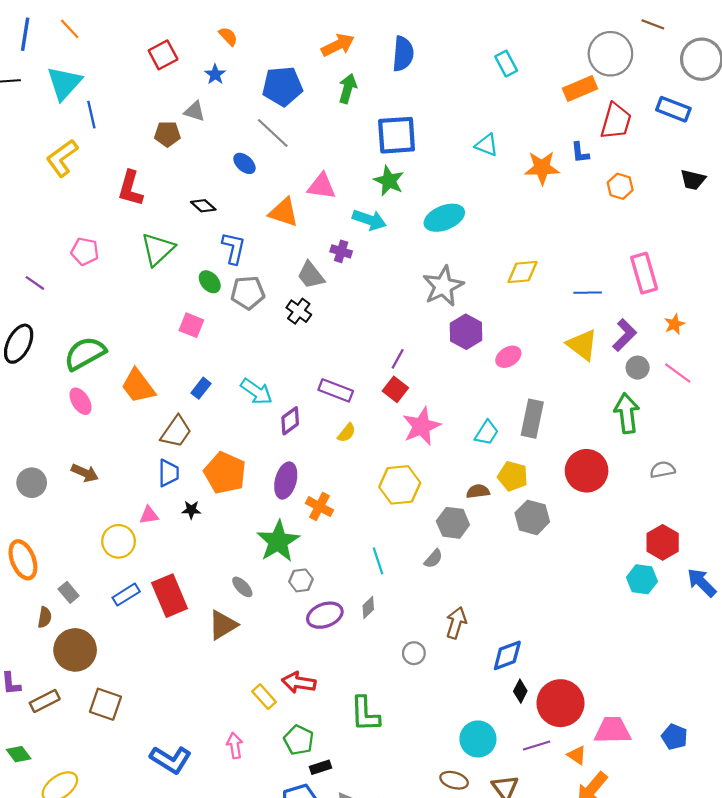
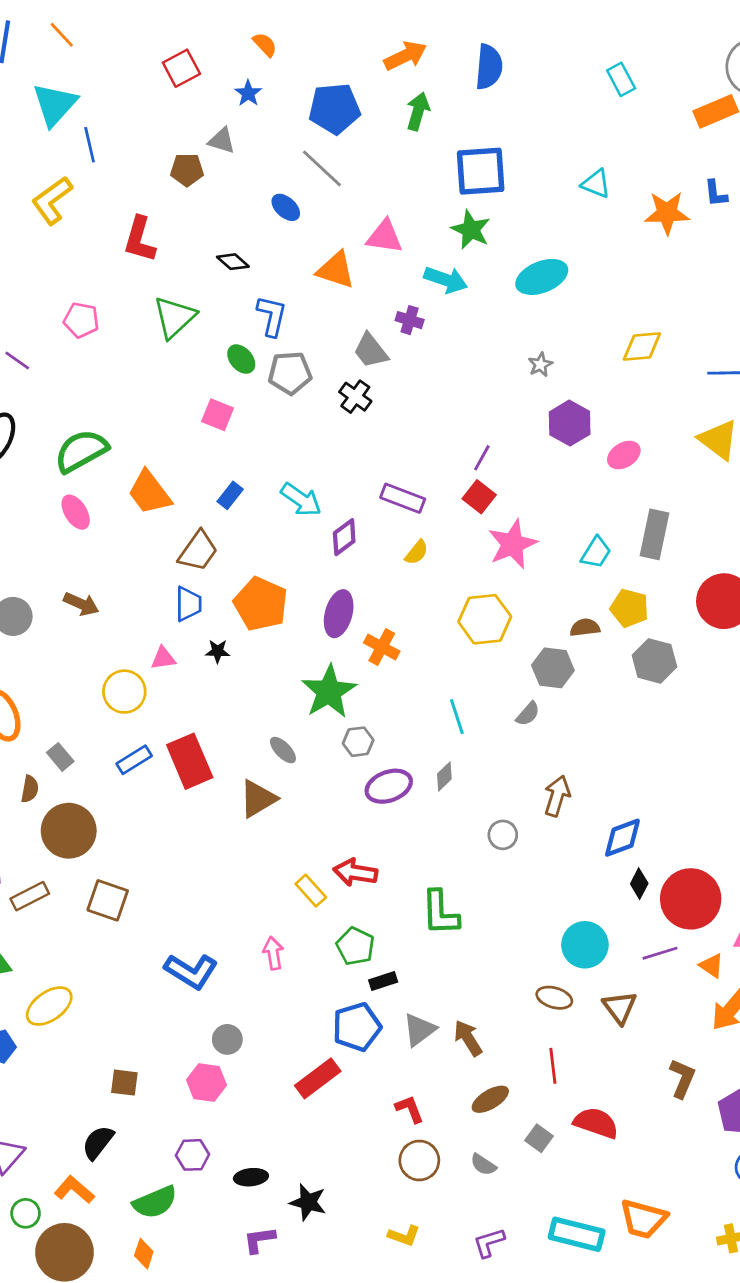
gray star: (443, 286) -> (540, 365), size x0.5

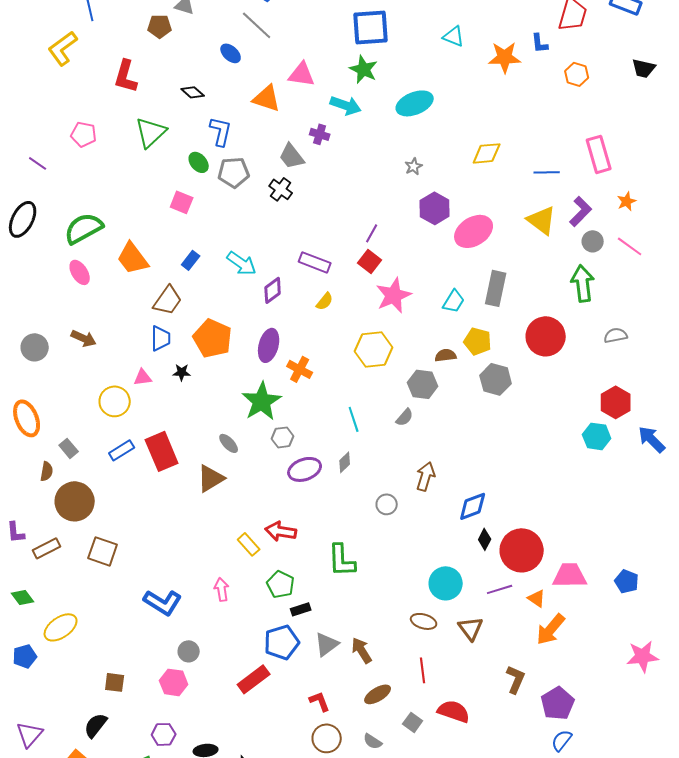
pink ellipse: (624, 455) -> (474, 231), size x1.6

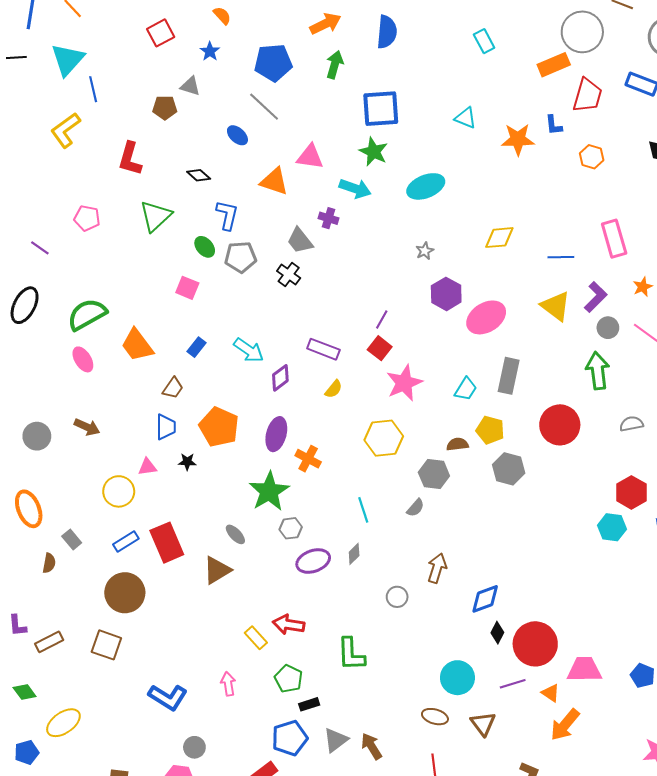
brown trapezoid: (168, 300) -> (173, 388), size x0.7
brown circle: (75, 501) -> (125, 593), moved

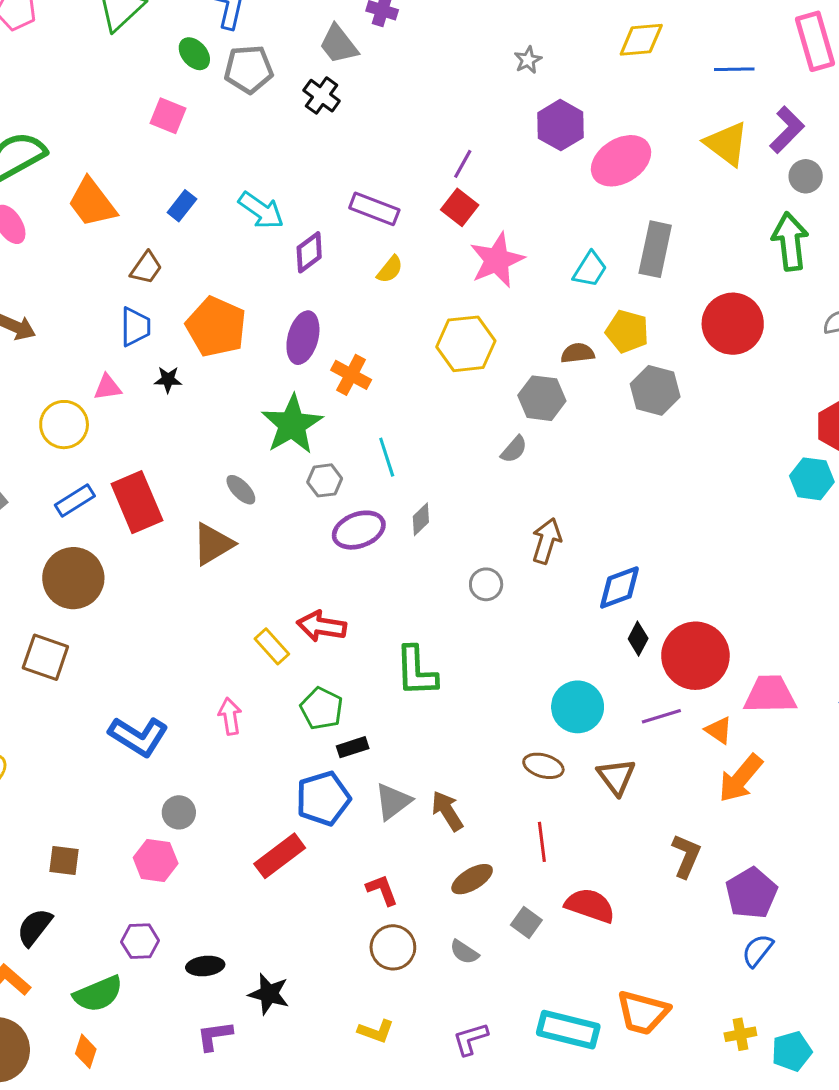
cyan line: (363, 510) -> (387, 457), moved

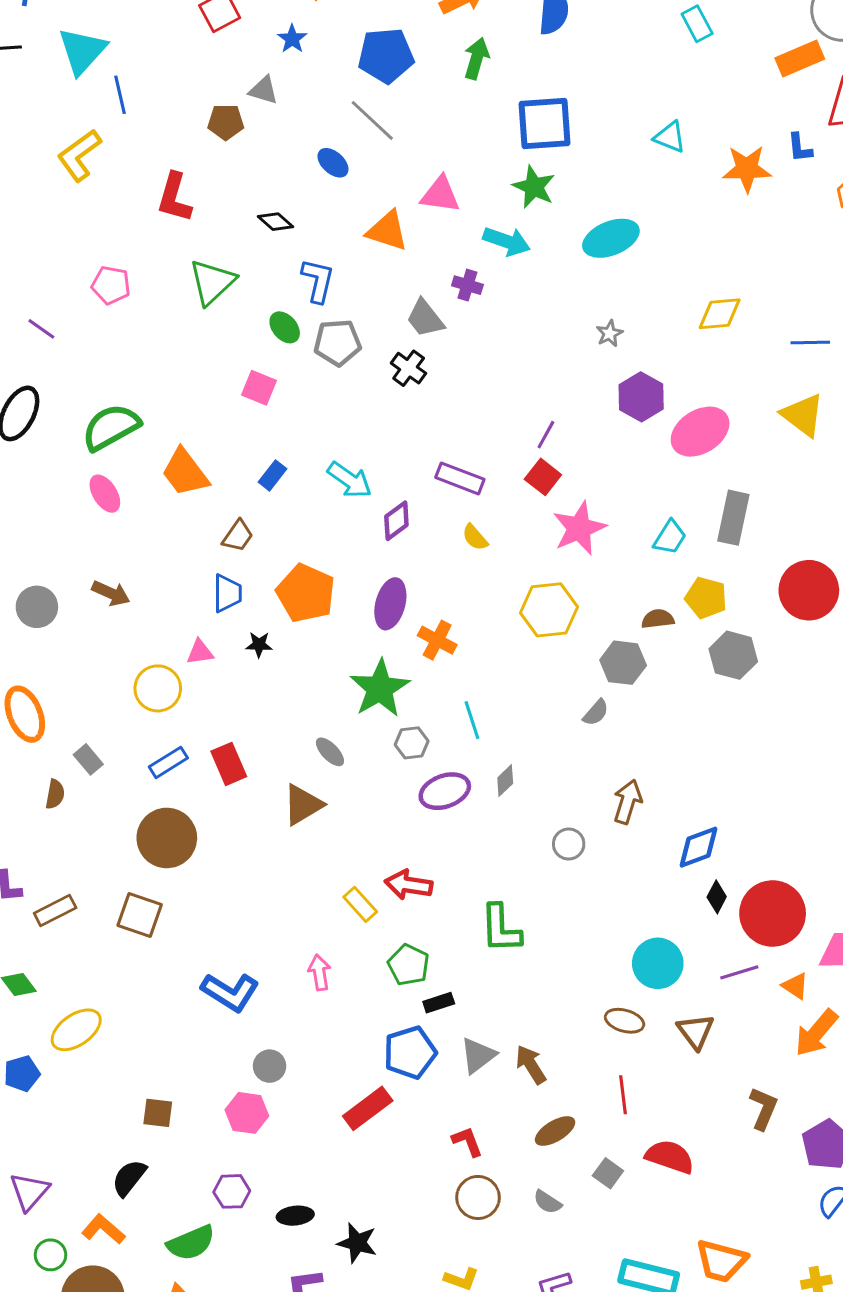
yellow semicircle: (390, 269) -> (475, 537), turned 100
red rectangle: (137, 502) -> (229, 764), size x0.7

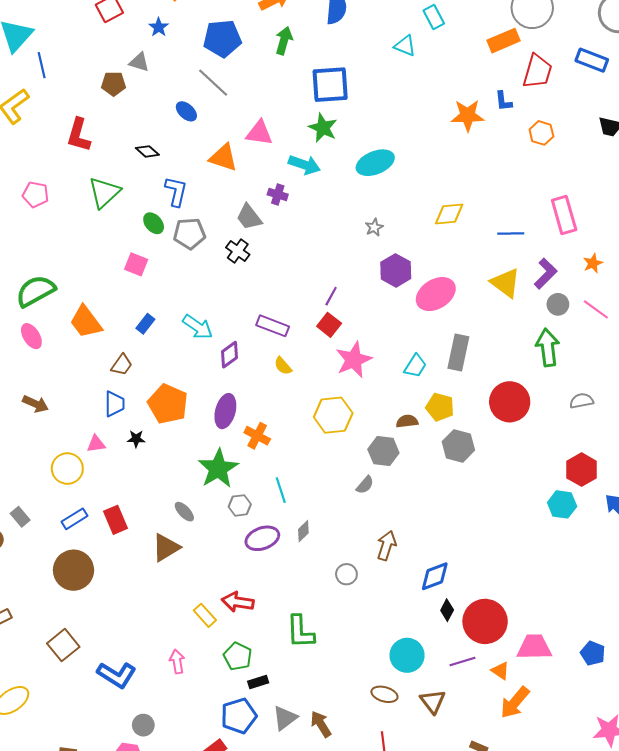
cyan triangle: (670, 137) -> (405, 46), moved
brown square: (140, 915) -> (63, 645), moved, turned 32

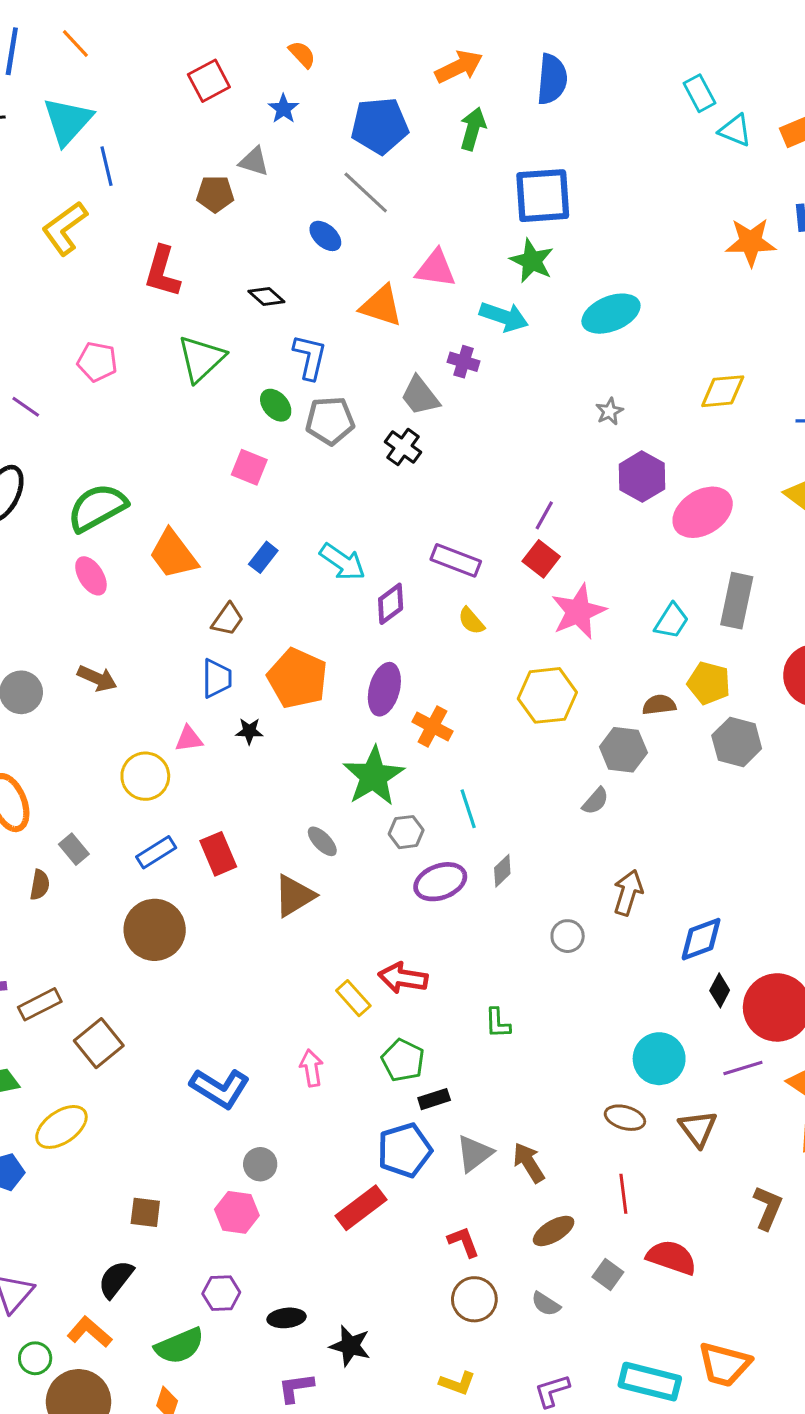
cyan triangle: (405, 46) -> (735, 130), moved
green L-shape: (300, 632) -> (498, 1023), size x0.6
brown square: (63, 645) -> (99, 1043), moved

